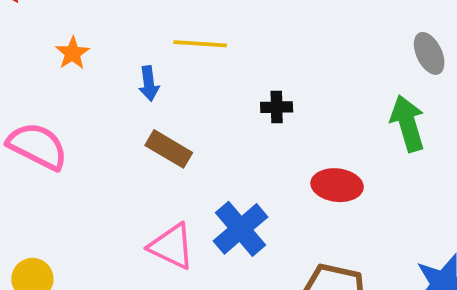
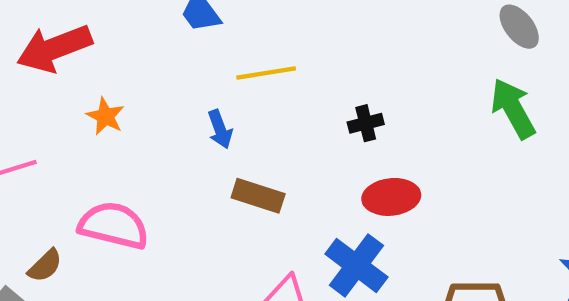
orange star: (73, 53) -> (105, 116), moved
red ellipse: (337, 185) -> (391, 197), moved

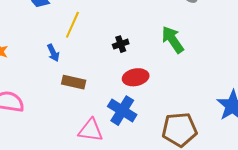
yellow line: (266, 73) -> (72, 25), turned -52
green arrow: (513, 109) -> (173, 40), moved

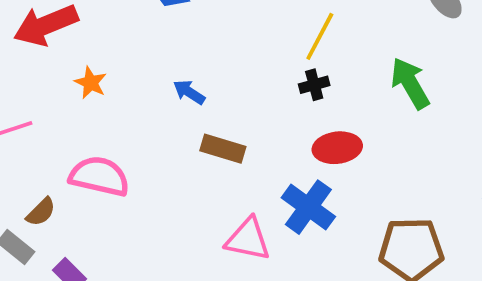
yellow line: (72, 25) -> (320, 36), moved
blue arrow: (53, 53) -> (189, 92), turned 144

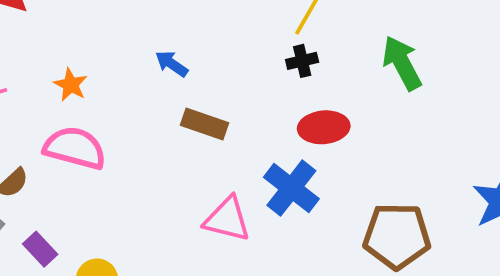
orange star: (91, 83) -> (71, 85), moved

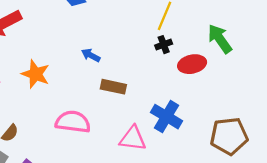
orange star: (71, 85) -> (36, 74), size x1.5
red ellipse: (324, 127) -> (192, 64), moved
pink semicircle: (75, 148) -> (73, 122), moved

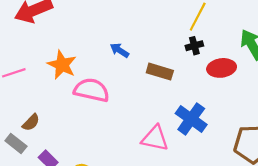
brown rectangle: (113, 87) -> (160, 72), moved
pink semicircle: (73, 122) -> (92, 90), moved

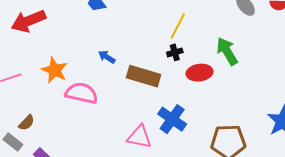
brown rectangle: (160, 72) -> (144, 76), size x1.4

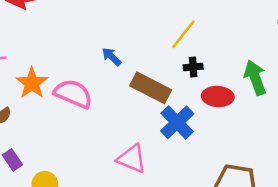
yellow line: (178, 26) -> (183, 34), moved
orange star: (54, 70) -> (32, 83), moved
blue cross: (172, 119) -> (177, 122), moved

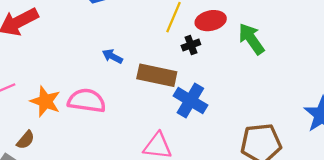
red ellipse: (218, 97) -> (211, 21), moved

